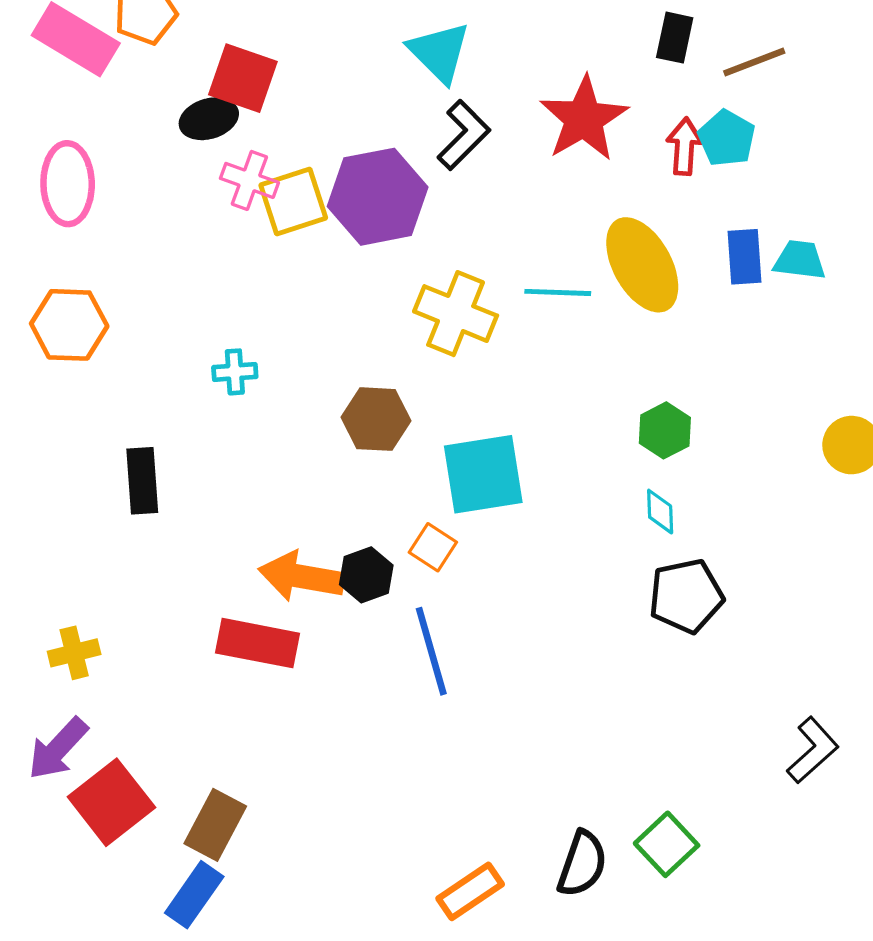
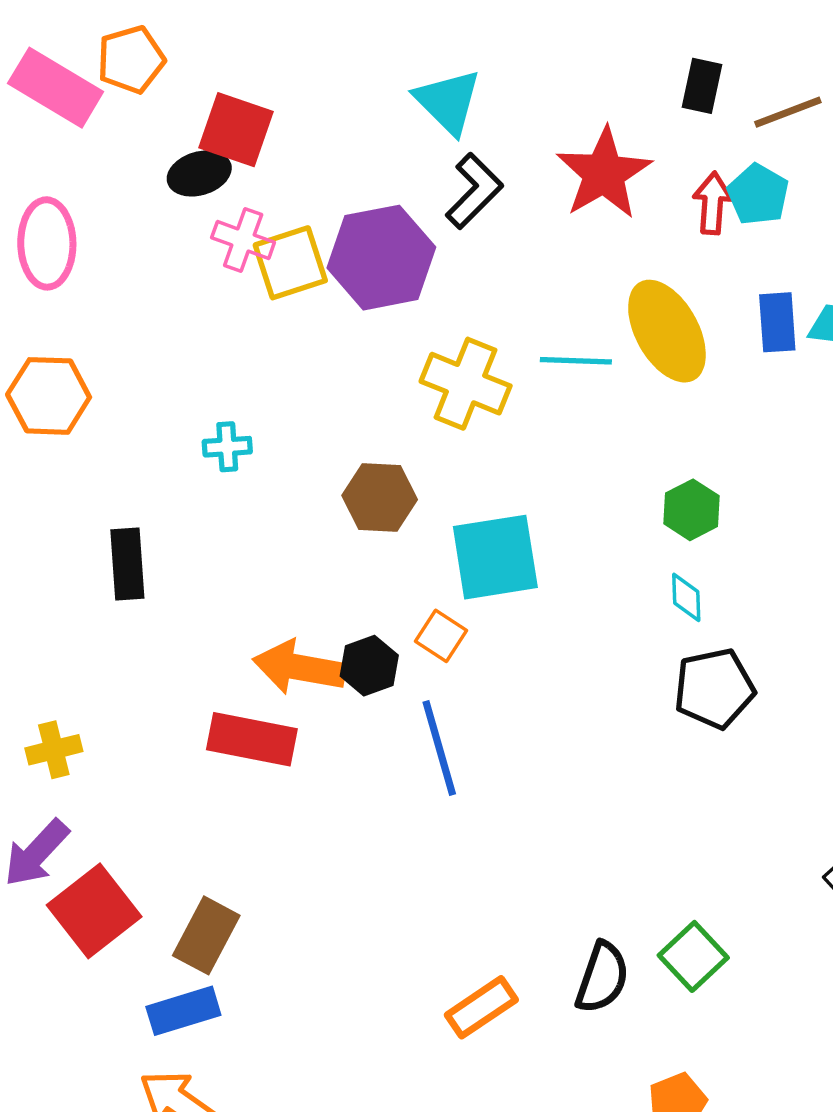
blue rectangle: (194, 895) -> (183, 1011), turned 38

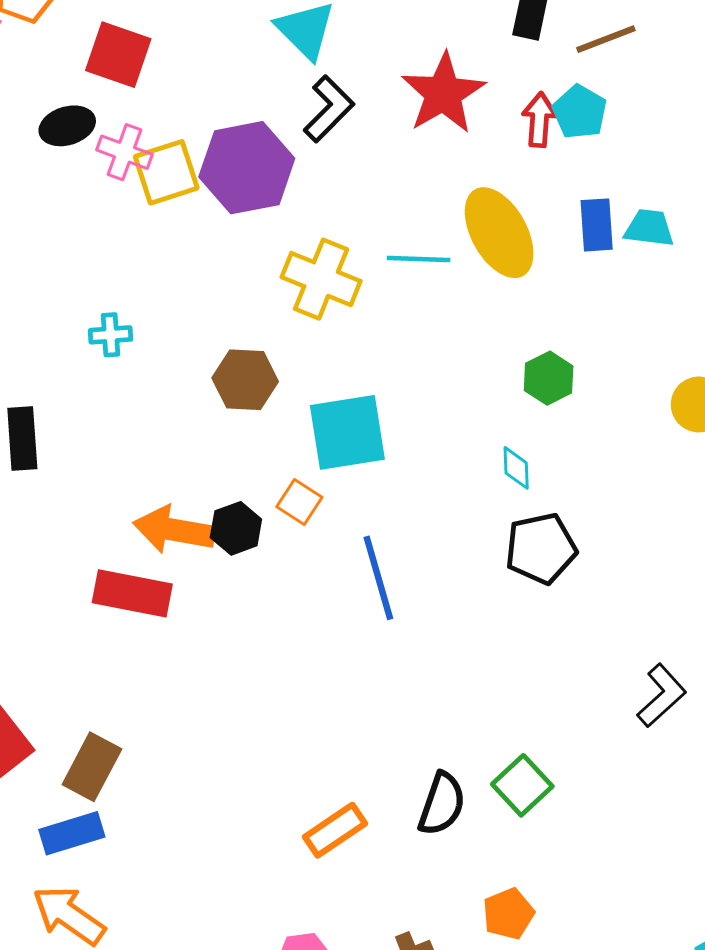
black ellipse: (199, 173) -> (67, 126), moved
green hexagon: (691, 510) -> (549, 378), moved
blue line: (439, 748) -> (378, 578), moved

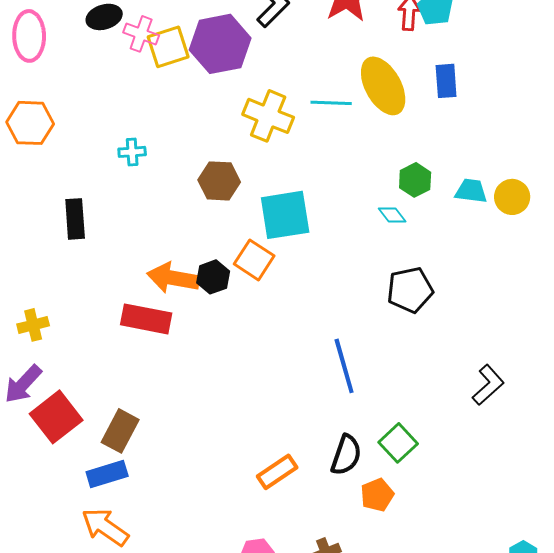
cyan trapezoid: (649, 228) -> (471, 191), moved
cyan diamond: (516, 468) -> (392, 215), moved, turned -36
orange square: (299, 502) -> (254, 260), size x1.4
blue line: (378, 578) -> (344, 366), moved
orange pentagon: (508, 914) -> (377, 495), moved

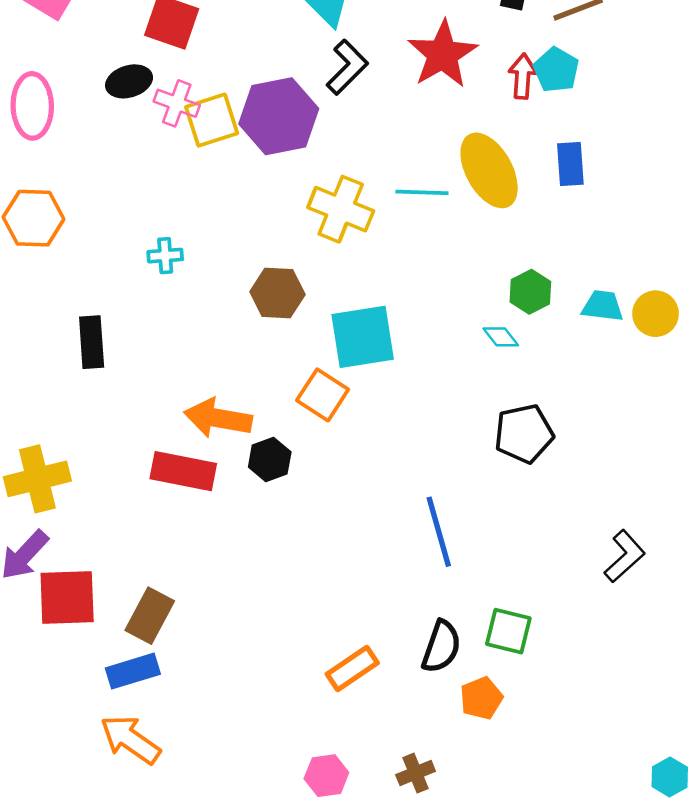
black hexagon: (213, 277) -> (270, 459), moved
yellow cross: (33, 325) -> (37, 479), size x1.6
red square: (56, 417) -> (67, 598), turned 36
green square: (398, 443) -> (508, 631), turned -33

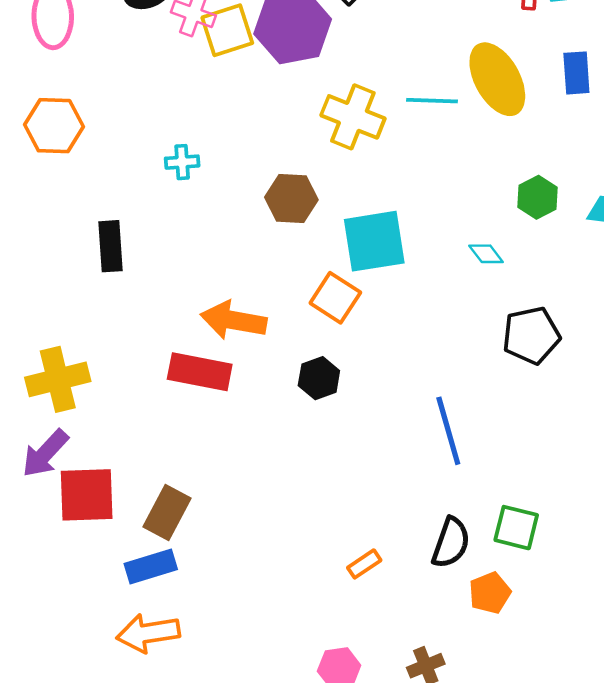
cyan diamond: (501, 337) -> (486, 254), moved
black hexagon: (270, 459) -> (319, 378), moved
orange rectangle: (352, 669) -> (364, 564), size x0.7
orange arrow: (130, 740) -> (148, 633), turned -44

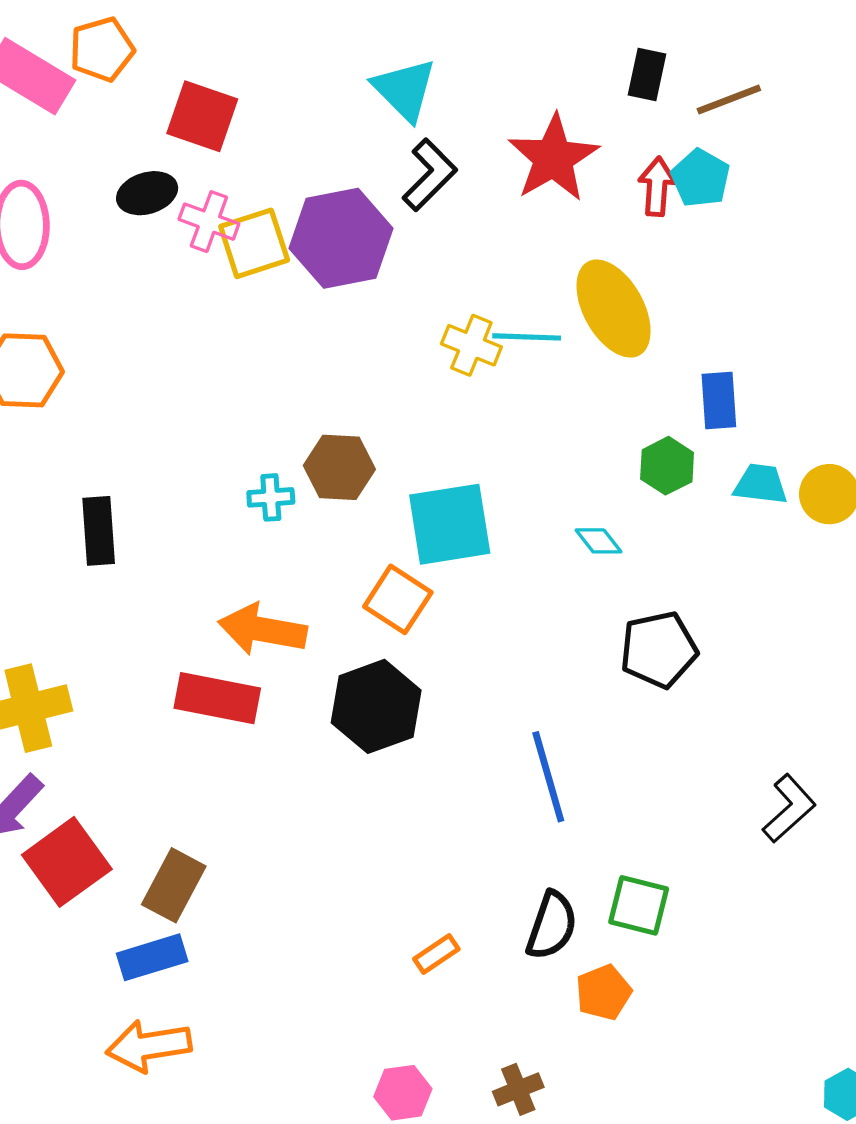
blue rectangle: (576, 73) -> (719, 400), moved
yellow cross: (353, 117) -> (471, 345), moved, size x0.7
cyan cross: (182, 162) -> (271, 497), moved
black hexagon: (319, 378) -> (376, 706), size x1.6
red square: (87, 495) -> (67, 862), turned -34

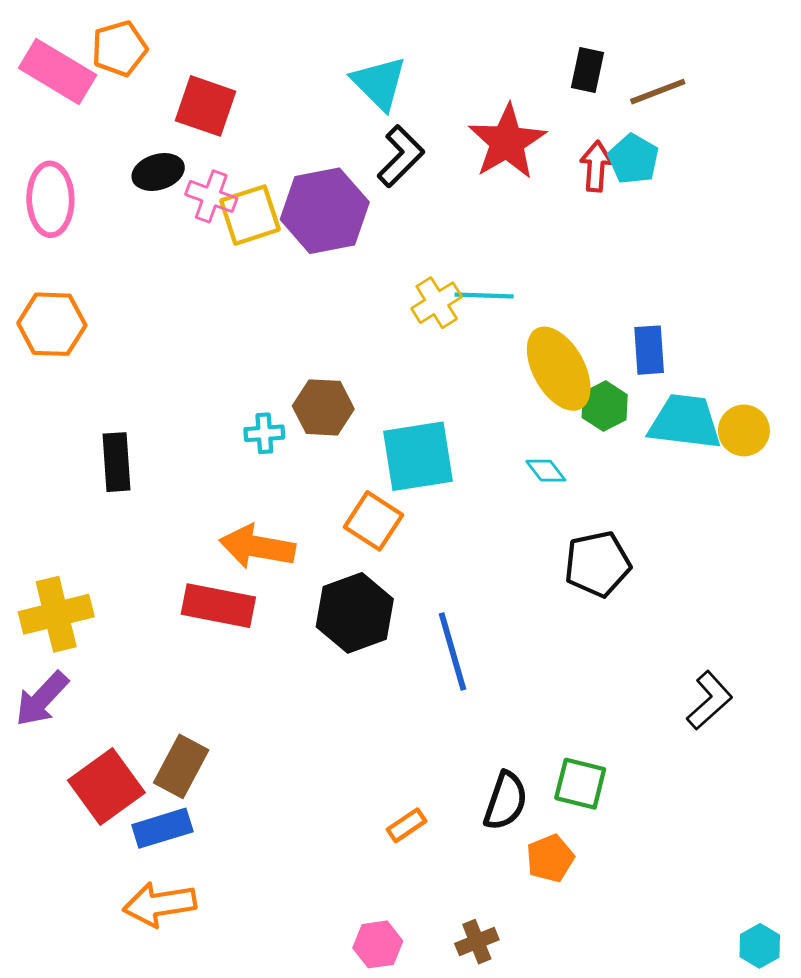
yellow ellipse: (614, 309) -> (559, 369), moved
yellow cross: (471, 345) -> (437, 303), turned 36
cyan trapezoid: (761, 484) -> (685, 422), size x1.6
blue line: (548, 777) -> (452, 652), moved
red square: (67, 862) -> (106, 787), moved

